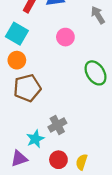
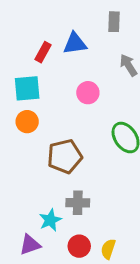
cyan square: (17, 34) -> (27, 88), turned -35
brown pentagon: (27, 88) -> (65, 156), moved
gray cross: (57, 125) -> (78, 203), turned 30

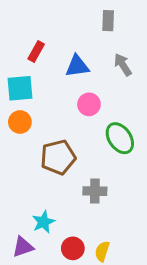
blue triangle: (75, 43) -> (77, 66), moved
pink circle: (88, 93) -> (89, 104), moved
gray cross: (78, 203) -> (95, 191), moved

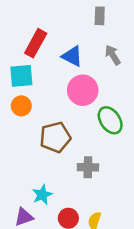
red rectangle: (36, 51) -> (36, 43), size x1.5
blue triangle: (77, 66) -> (72, 56), turned 35
pink circle: (89, 104) -> (83, 90), size x1.5

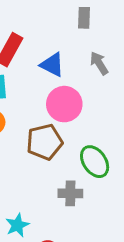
green ellipse: (110, 120) -> (95, 162), moved
brown pentagon: (55, 137) -> (45, 142), moved

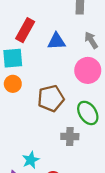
blue triangle: (52, 65) -> (56, 41), turned -30
pink circle: (64, 104) -> (88, 70), moved

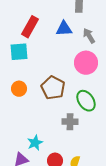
blue triangle: (56, 41) -> (64, 29), moved
orange circle: (13, 84) -> (19, 89), moved
brown pentagon: (51, 98) -> (53, 88), turned -30

